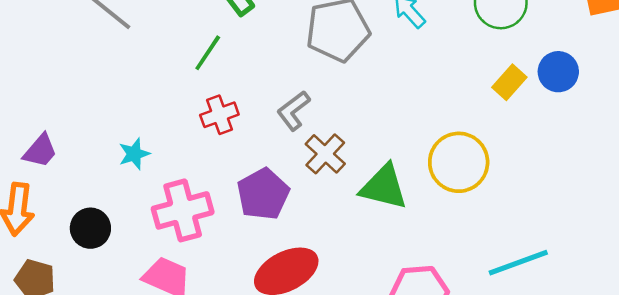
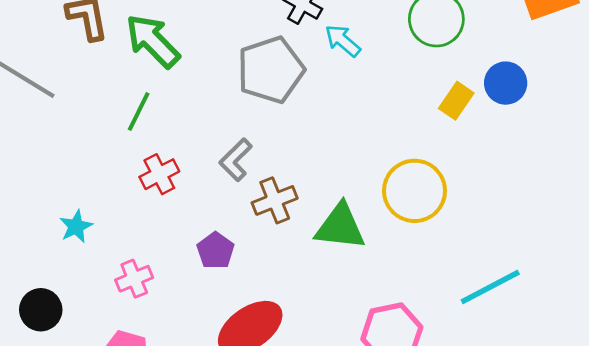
brown cross: (325, 154) -> (275, 200), turned 33
purple pentagon: (263, 194) -> (216, 251), size x0.7
pink cross: (183, 210) -> (134, 279), size x0.6

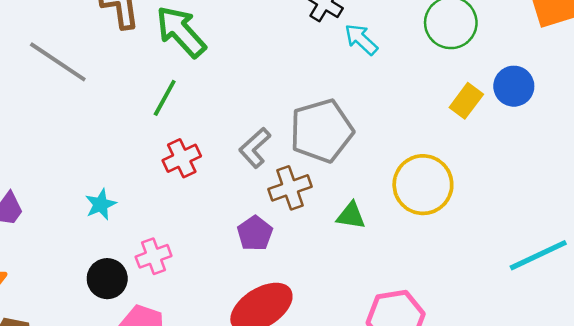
gray pentagon: (271, 70) -> (321, 131), moved
green triangle: (340, 227) -> (351, 216), size x0.6
purple pentagon: (216, 251) -> (255, 233), moved
cyan line: (490, 287) -> (538, 255), moved
black circle: (41, 310) -> (107, 279), moved

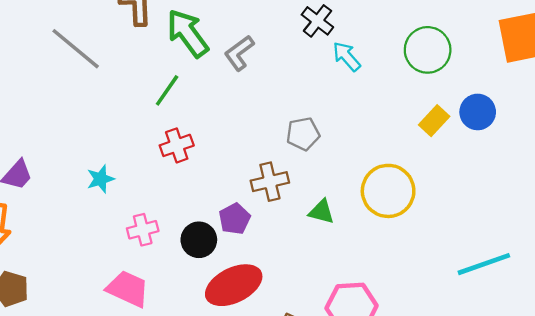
gray pentagon: (321, 131) -> (303, 134), size x0.6
gray L-shape: (255, 148) -> (239, 53), moved
black circle: (107, 279) -> (199, 240), moved

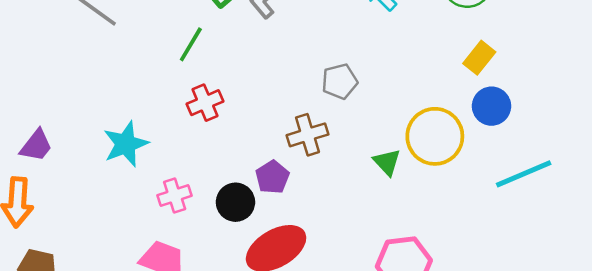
blue circle: (478, 112) -> (492, 106), moved
cyan star: (100, 179) -> (126, 144), size x1.5
green triangle: (321, 212) -> (387, 162), moved, turned 36
cyan line: (484, 264) -> (524, 174), moved

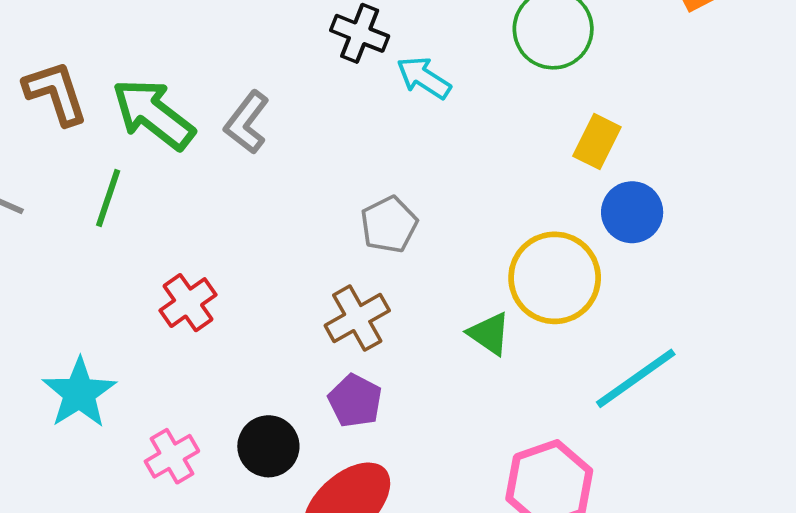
green line: (191, 44) -> (108, 198), moved
cyan line: (524, 174) -> (636, 378), moved
purple pentagon: (272, 177) -> (355, 401), moved

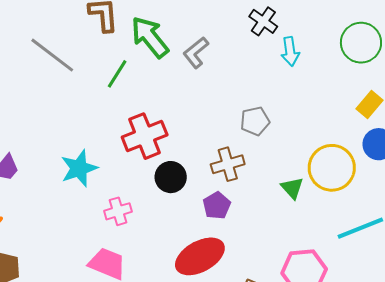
cyan arrow: (424, 78) -> (290, 51), turned -144
red cross: (188, 303) -> (145, 136), size x1.5
black circle: (268, 446) -> (171, 177), moved

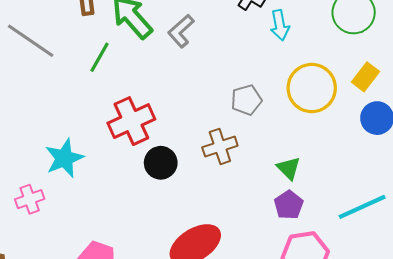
yellow circle: (332, 168) -> (312, 88), moved
purple pentagon: (217, 205) -> (289, 205), moved
pink cross: (118, 211) -> (30, 199), moved

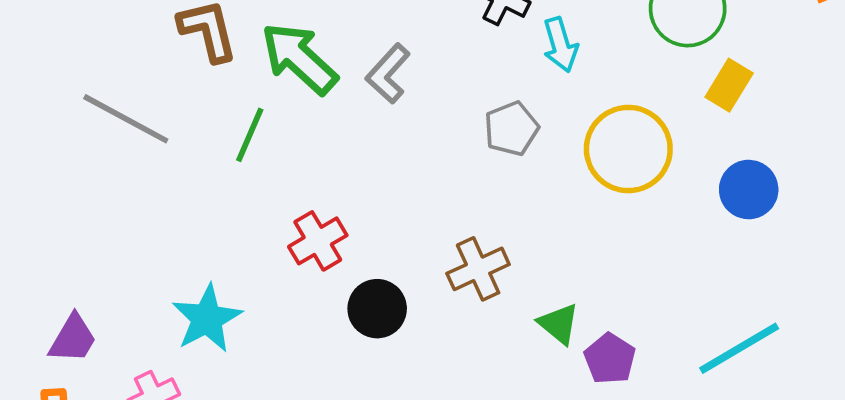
yellow rectangle: (366, 77) -> (729, 85), moved
gray pentagon: (246, 100) -> (511, 129), moved
red cross: (131, 121) -> (318, 241), size x0.7
green triangle: (289, 168) -> (559, 324), moved

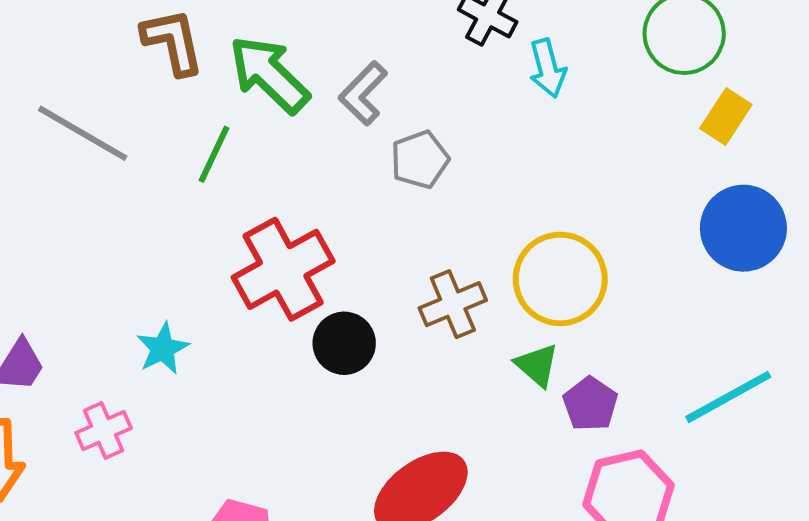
gray pentagon: (511, 129) -> (420, 160), moved
yellow circle: (628, 149) -> (560, 279), moved
blue circle: (749, 190) -> (743, 228), size x1.4
red cross: (318, 241) -> (283, 269), size x1.6
cyan star: (207, 319) -> (163, 348), size x0.7

